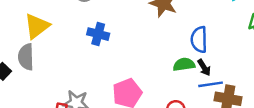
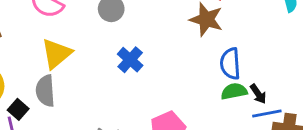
blue cross: (98, 34) -> (130, 60), turned 30
blue semicircle: (199, 40) -> (230, 64), moved

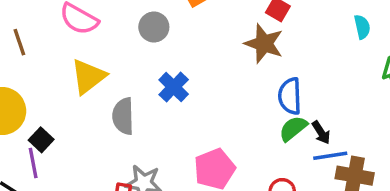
gray semicircle: (45, 91) -> (123, 116), moved
green semicircle: (234, 91) -> (293, 128), turned -30

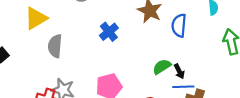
blue cross: (174, 87) -> (109, 32), moved
blue semicircle: (290, 96) -> (179, 25), moved

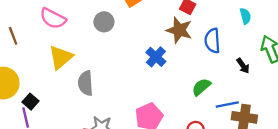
blue cross: (109, 32) -> (156, 57), moved
black arrow: (179, 71) -> (243, 66), moved

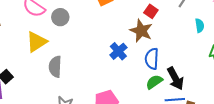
gray circle: (104, 22) -> (60, 17), moved
blue semicircle: (212, 41) -> (152, 59), moved
black arrow: (243, 66) -> (175, 78), moved, size x1.6

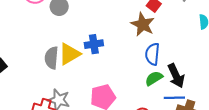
yellow triangle: (37, 42) -> (69, 54), moved
blue cross: (118, 51) -> (94, 44), moved, turned 30

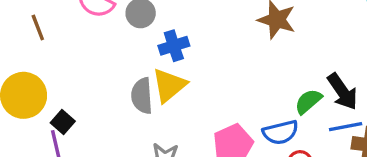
blue cross: (94, 44) -> (174, 46), moved
blue semicircle: (152, 54) -> (280, 132), moved, turned -100

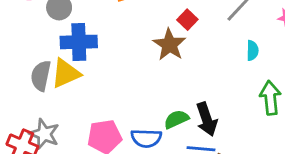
blue cross: (174, 46) -> (79, 42), size x1.4

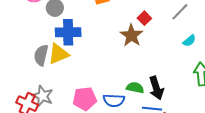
cyan semicircle: (252, 51) -> (189, 41), turned 48
green semicircle: (176, 119) -> (135, 88), turned 36

